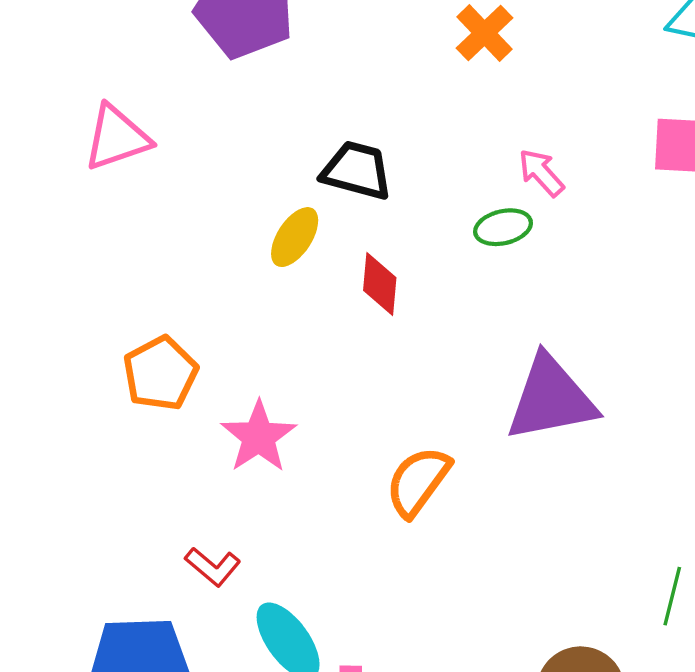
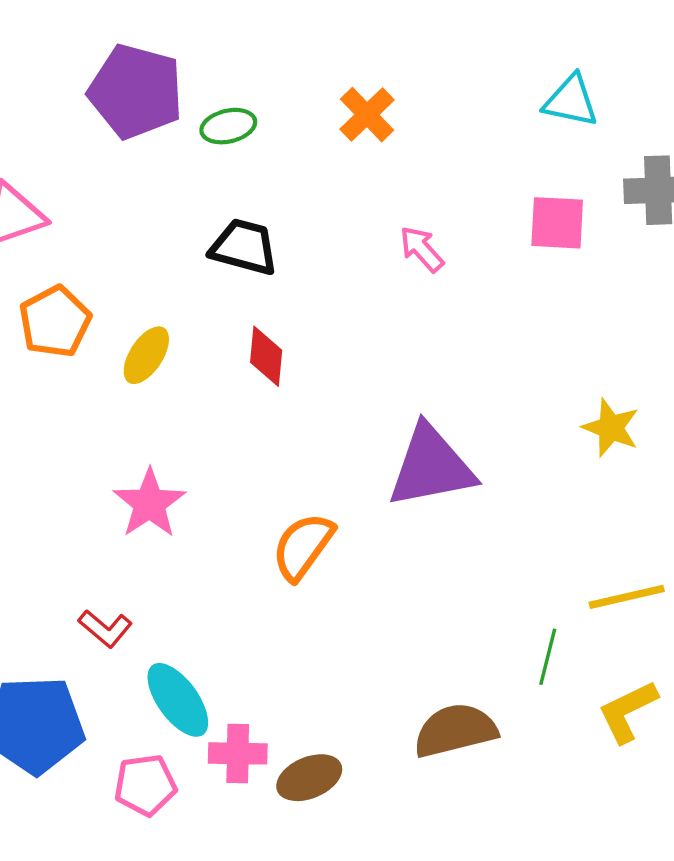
green ellipse: (503, 227) -> (228, 126), moved
yellow ellipse: (295, 237) -> (146, 355), moved
orange pentagon: (160, 373) -> (55, 322), moved

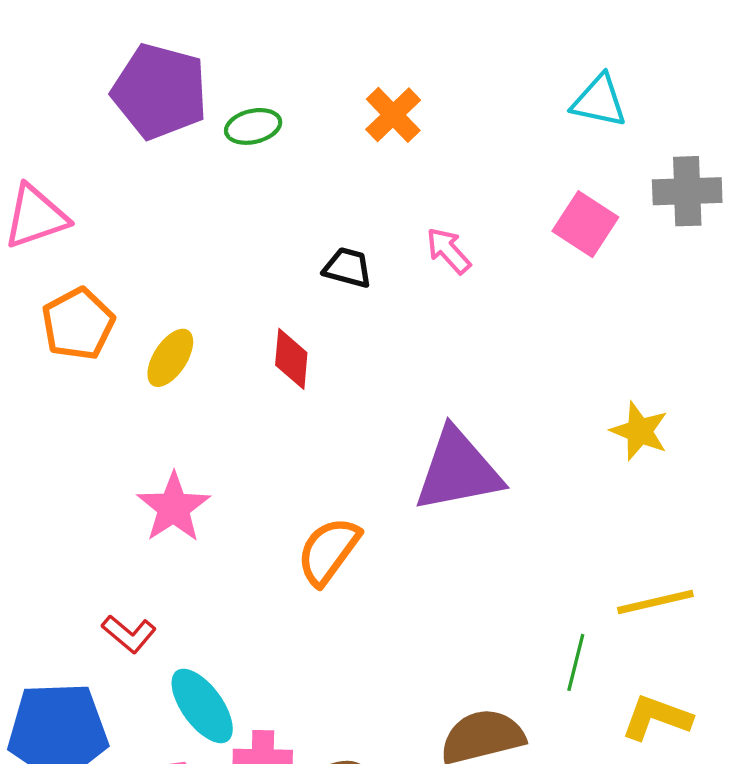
pink square: (557, 223) -> (585, 224), turned 30
black trapezoid: (244, 247) -> (348, 268), moved, size x0.7
yellow L-shape: (628, 711) -> (656, 718), turned 46

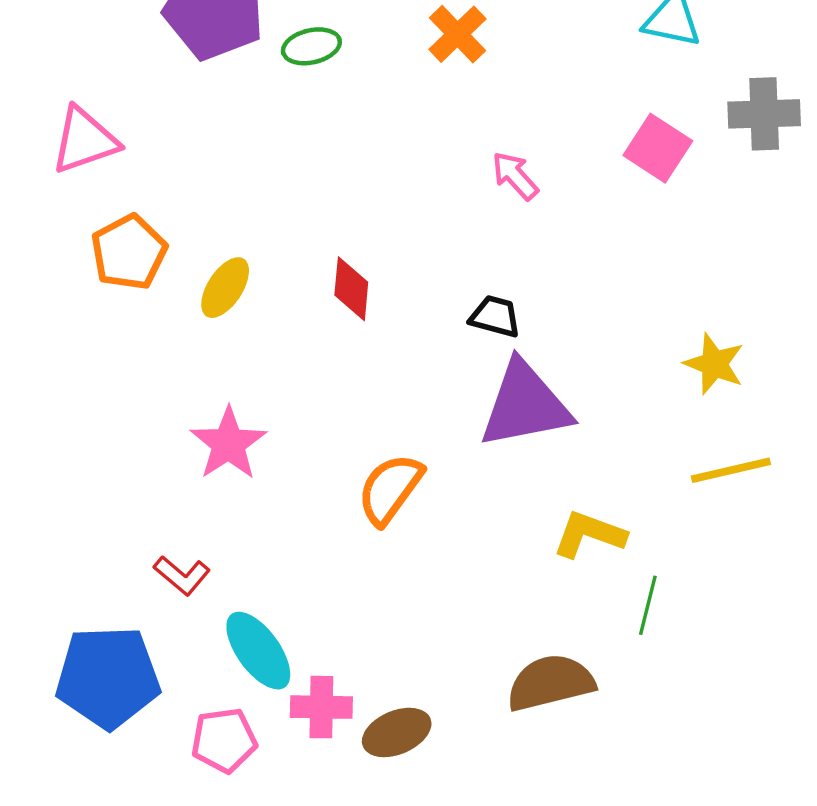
black trapezoid: (348, 268) -> (495, 316), moved
yellow line: (655, 602) -> (731, 470), moved
yellow L-shape: (656, 718) -> (589, 534), moved

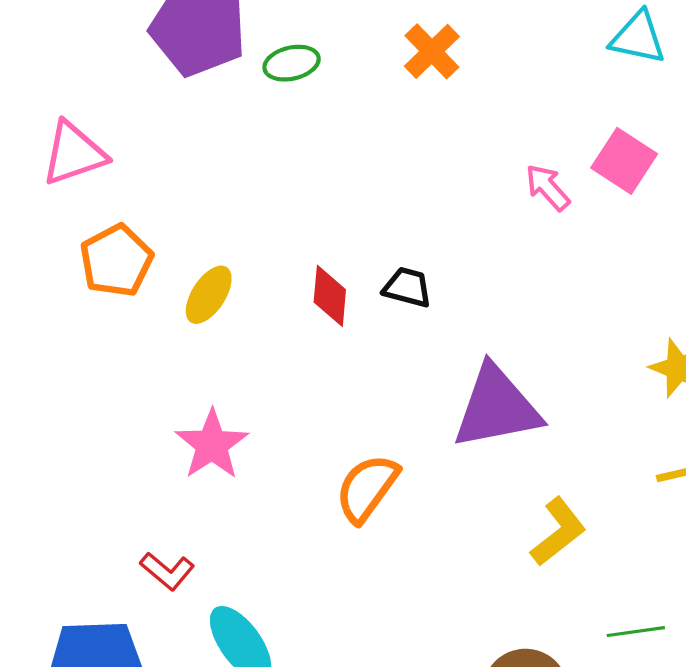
pink arrow: (515, 176) -> (548, 187), moved
black trapezoid: (495, 316) -> (407, 287), moved
yellow L-shape: (589, 534) -> (558, 532), turned 122
green line: (648, 605) -> (636, 632), moved, turned 68

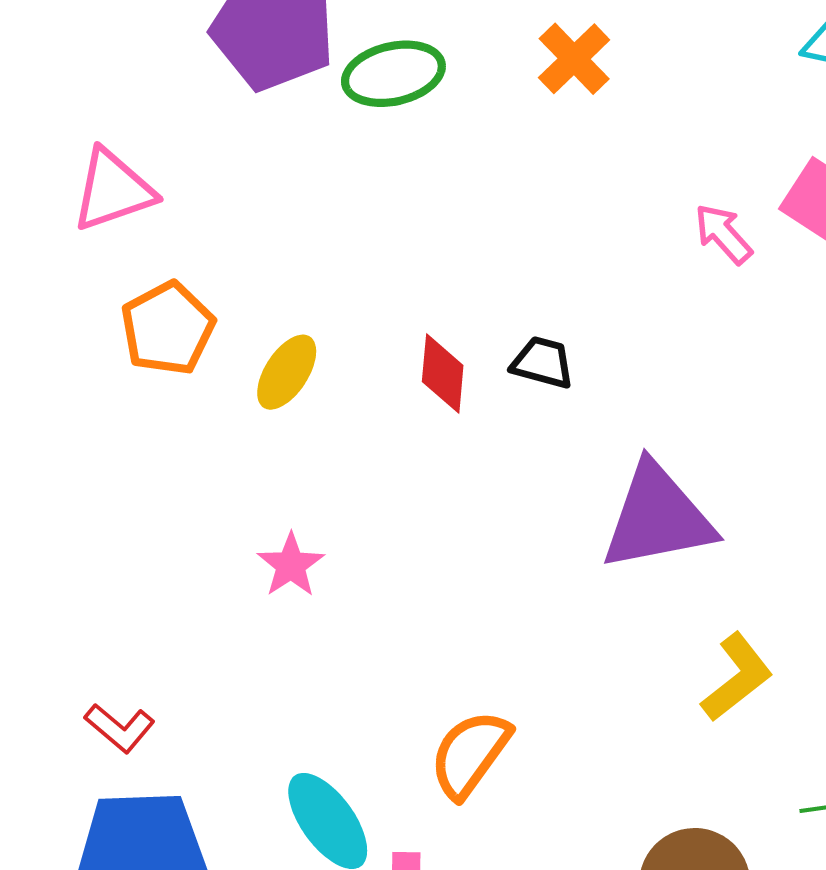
green ellipse: (292, 63) -> (393, 74), size x1.4
pink star: (212, 445) -> (291, 565), size x0.7
orange semicircle: (367, 488) -> (470, 754), moved
red L-shape: (167, 571) -> (120, 728), moved

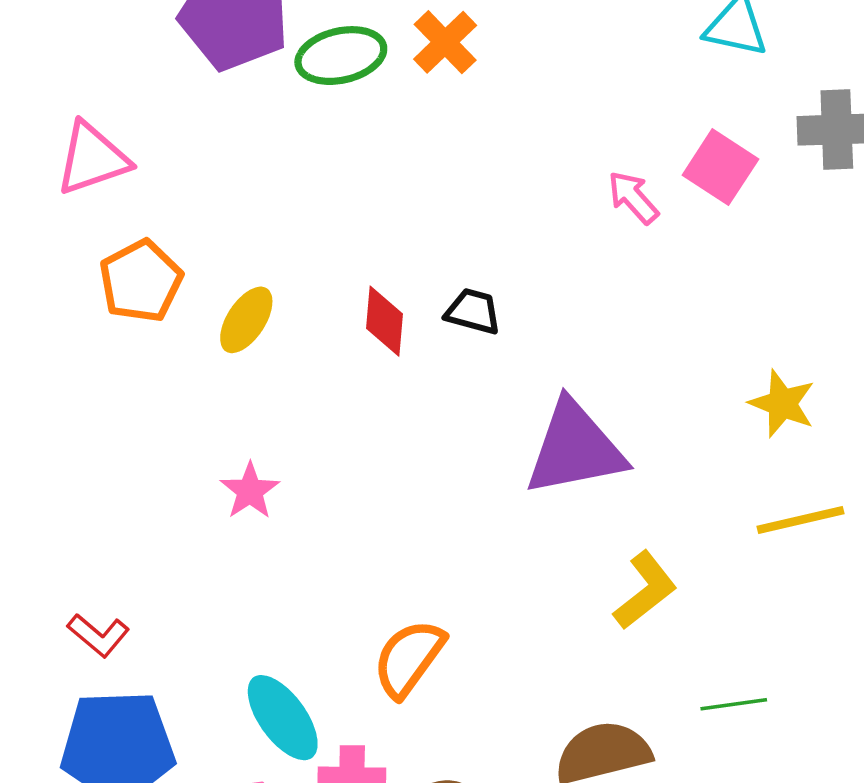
orange cross: (574, 59) -> (445, 42), moved

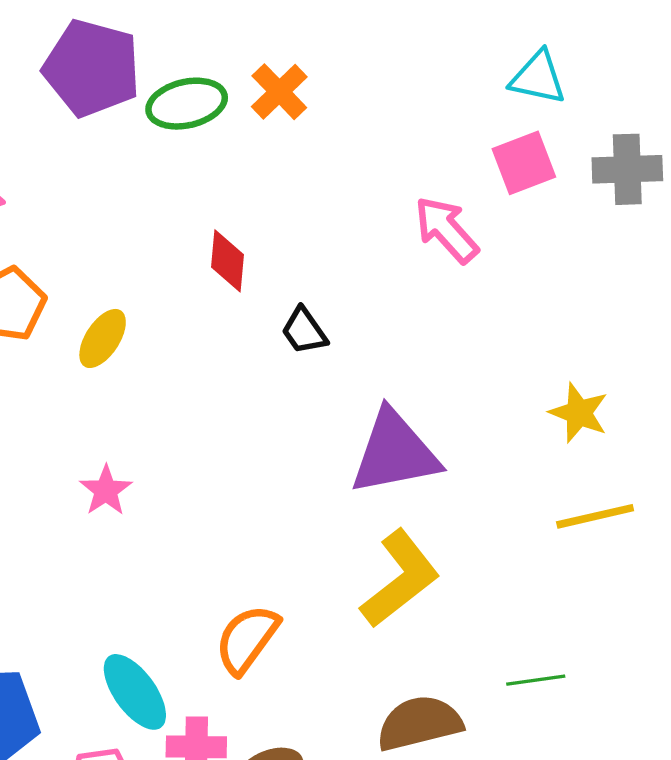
pink square: (720, 167) -> (524, 163), moved, turned 36
pink arrow: (633, 197) -> (446, 230), size x1.4
black trapezoid: (473, 311) -> (304, 331), turned -140
red diamond: (385, 321) -> (228, 261), moved
yellow L-shape: (645, 590) -> (400, 579), moved, size x1.4

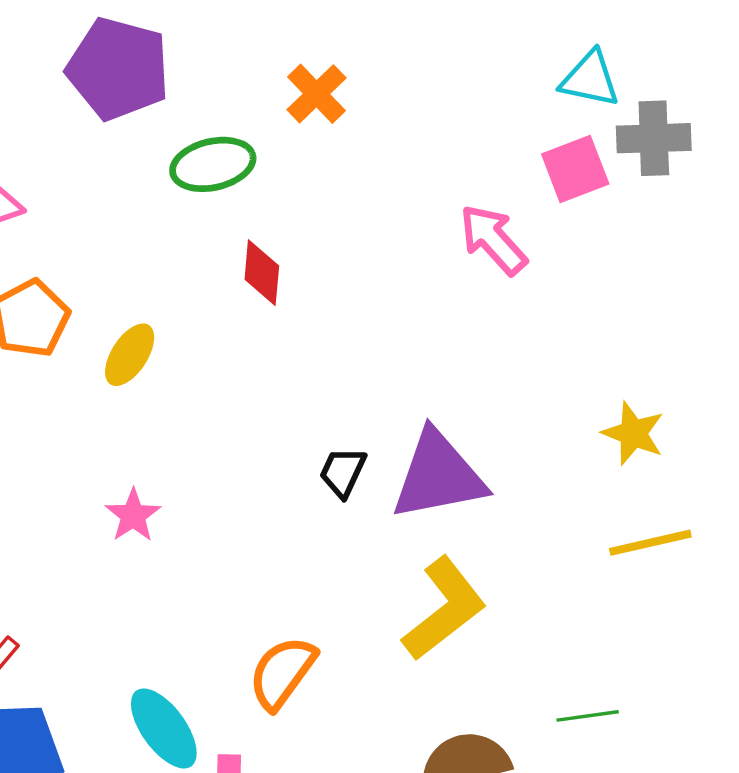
green ellipse: (187, 104) -> (213, 164), moved
gray cross: (627, 169) -> (654, 138), moved
black trapezoid: (304, 331) -> (343, 472), moved, turned 60

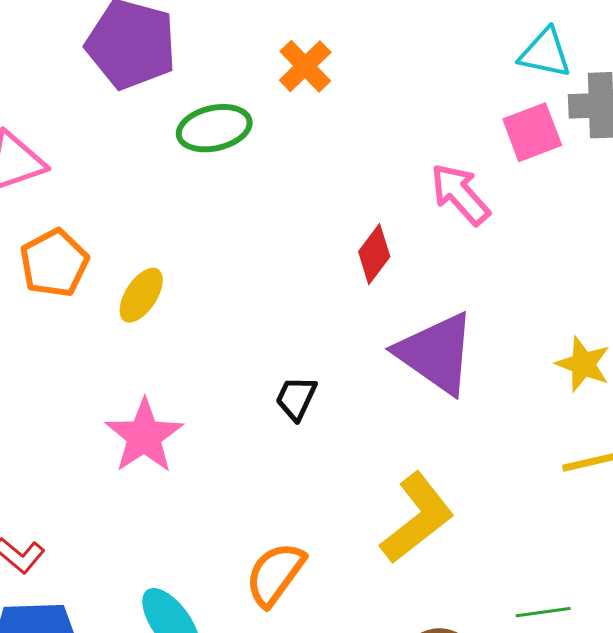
red diamond: (262, 273) -> (374, 254), moved, turned 32
black trapezoid: (343, 472) -> (296, 398), moved
purple triangle: (438, 475) -> (436, 353), moved, turned 46
pink star: (133, 515) -> (144, 436), size x1.6

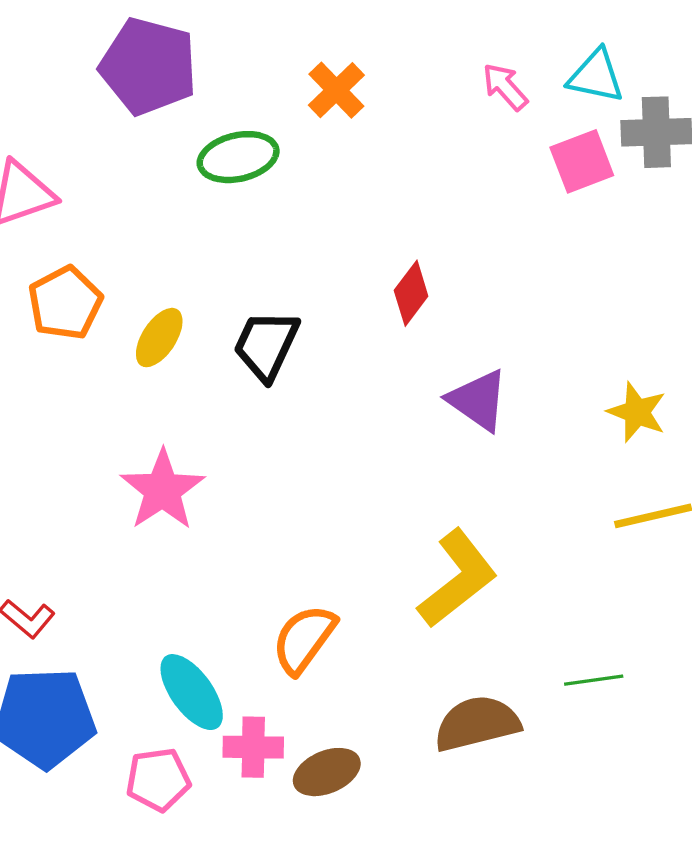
pink arrow: (460, 194) -> (505, 87), moved, size x0.7
purple triangle: (436, 353) -> (478, 400), size x0.7
black trapezoid: (296, 398) -> (266, 345), moved, size x1.5

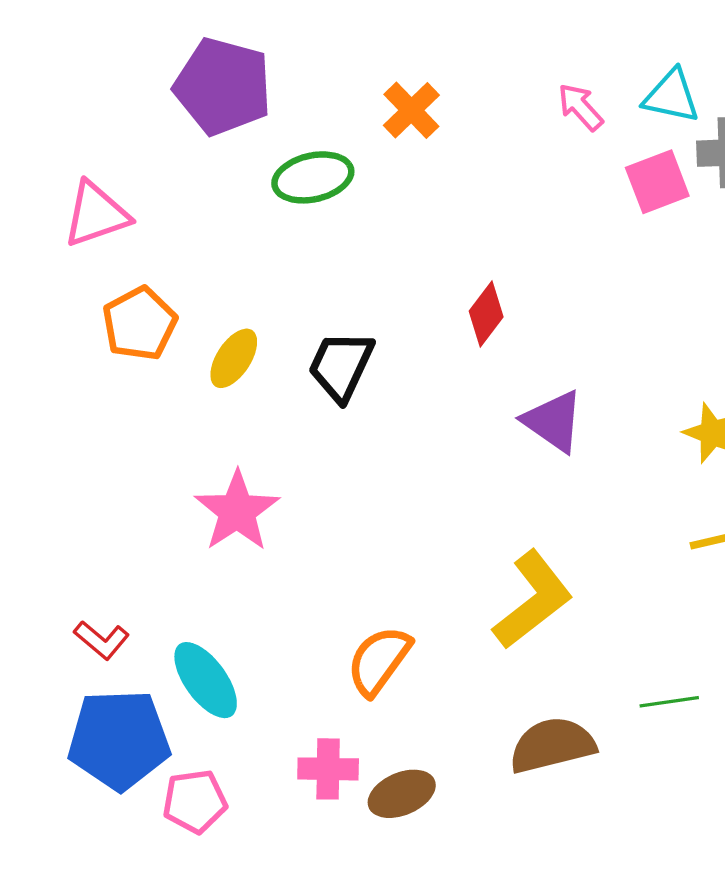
cyan ellipse: (192, 692) -> (206, 680), moved
pink pentagon: (158, 780) -> (195, 801), moved

